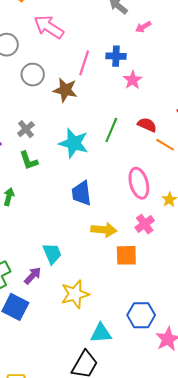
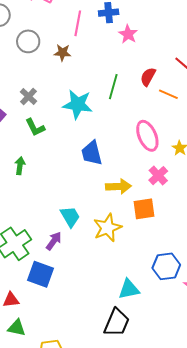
brown star: (65, 90) -> (62, 53), size x0.7
red semicircle: (147, 125) -> (148, 77), turned -78
yellow star: (75, 294) -> (107, 228), moved

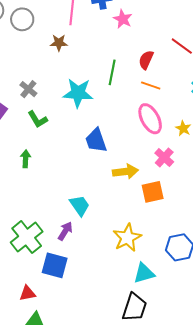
gray circle: (28, 41) -> (22, 19), moved
orange line: (168, 94) -> (151, 85), moved
yellow star: (107, 228) -> (127, 238), moved

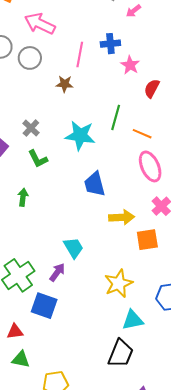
red semicircle: (146, 60) -> (152, 88), moved
orange line: (151, 85) -> (142, 134), moved

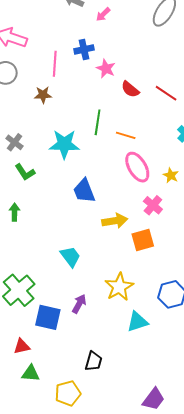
red semicircle: (152, 88) -> (130, 89), turned -72
purple arrow: (57, 272) -> (79, 304), moved
black trapezoid: (121, 353) -> (94, 361), moved, size x0.7

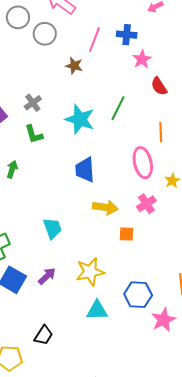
orange line: (126, 135) -> (161, 132), moved, turned 54
orange square: (143, 240) -> (126, 234), size x0.7

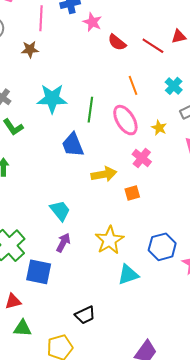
green line: (118, 108) -> (90, 110), moved
purple arrow: (47, 276) -> (63, 243), moved
black trapezoid: (44, 335) -> (85, 315), turned 50

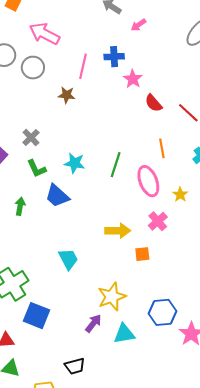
cyan star: (52, 99) -> (75, 163), moved, size x0.7
blue trapezoid: (73, 145) -> (57, 196), moved, turned -36
purple arrow: (63, 243) -> (93, 323), moved

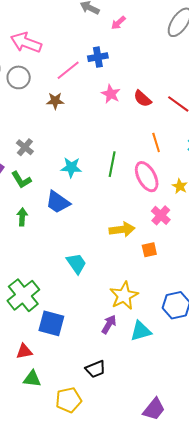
pink line: (83, 66) -> (68, 70), turned 45
pink star: (133, 79) -> (111, 94), moved
green L-shape: (37, 169) -> (21, 180), moved

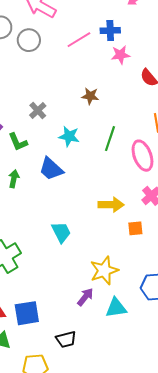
pink star: (111, 94) -> (120, 55), moved, turned 30
brown star: (55, 101) -> (90, 96), moved
gray cross: (25, 147) -> (38, 110), moved
blue square: (51, 323) -> (27, 313), moved, turned -32

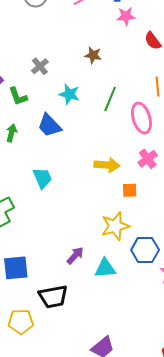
cyan trapezoid: (61, 232) -> (42, 178), moved
yellow star: (104, 270) -> (115, 226), moved
black trapezoid: (66, 339) -> (53, 297), size x1.4

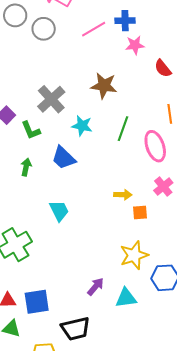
brown star: (93, 55) -> (104, 86), size x1.5
gray cross: (40, 66) -> (51, 99), size x1.6
yellow arrow: (107, 165) -> (123, 195), size x0.7
orange square: (130, 190) -> (140, 213), moved

